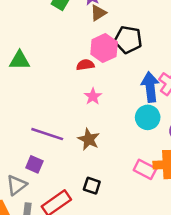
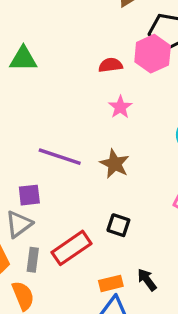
pink hexagon: (104, 48) -> (153, 54), moved
purple square: (34, 164) -> (29, 195), moved, turned -30

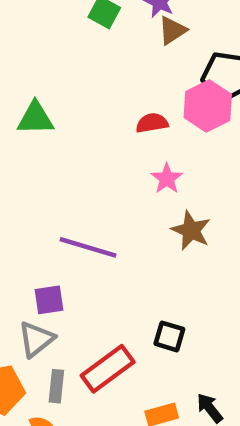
brown star: (115, 164) -> (191, 230), moved

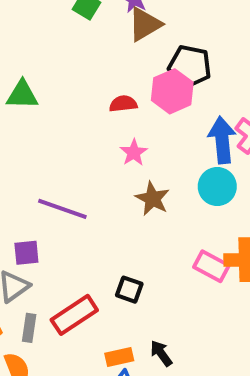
brown triangle: (172, 30) -> (145, 24), size x1.4

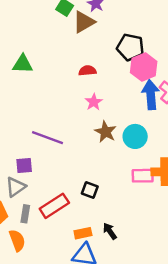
brown triangle: (145, 24) -> (84, 22), moved
pink hexagon: (172, 91) -> (144, 67), moved
cyan circle: (217, 187) -> (135, 136), moved
pink rectangle: (211, 266) -> (143, 176), turned -30

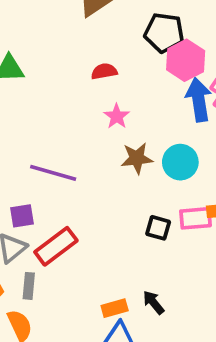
brown star: (105, 132) -> (137, 158), turned -30
black square: (90, 190) -> (158, 228), moved
red rectangle: (54, 206) -> (56, 246), moved

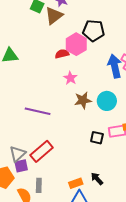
pink hexagon: (186, 60) -> (76, 44), moved
purple square: (22, 216) -> (21, 166), moved
gray rectangle: (29, 286) -> (39, 185), moved

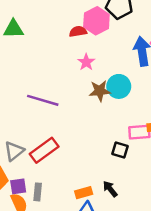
cyan circle: (107, 101) -> (119, 86), moved
black square: (97, 138) -> (120, 150), moved
purple square: (21, 166) -> (18, 186), moved

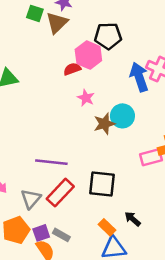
purple line: (43, 100) -> (51, 162), moved
black square: (120, 150) -> (102, 184), moved, size x1.6
gray rectangle: (38, 192) -> (61, 235), turned -56
orange rectangle: (84, 193) -> (107, 227), turned 70

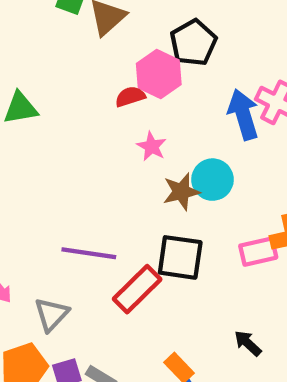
black pentagon: (108, 36) -> (193, 43), turned -30
black square: (102, 184) -> (180, 257), moved
red rectangle: (60, 193) -> (137, 289), moved
black arrow: (133, 219) -> (248, 343), moved

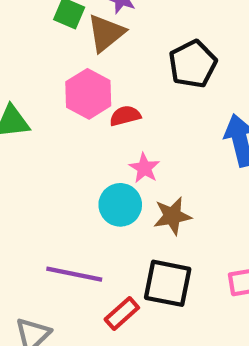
pink hexagon: (159, 74) -> (88, 94), moved
cyan circle: (213, 180) -> (120, 205), moved
red rectangle: (137, 289) -> (122, 313), size x0.7

